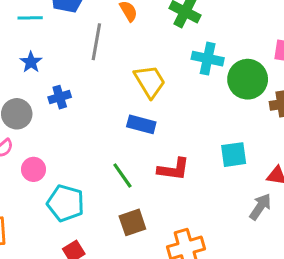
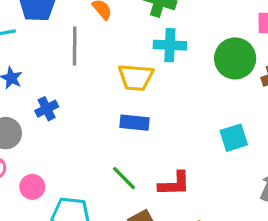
cyan cross: (208, 59) -> (170, 45), moved
yellow trapezoid: (150, 81) -> (136, 77), turned 135
red L-shape: (174, 169) -> (174, 184), moved

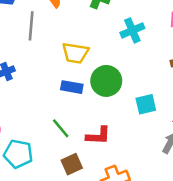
cyan cross: (170, 45) -> (132, 30), moved, turned -30
green circle: (235, 58) -> (106, 81), moved

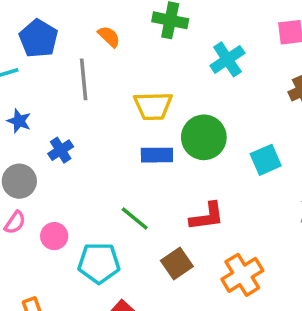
green line: (61, 128) -> (135, 219), moved

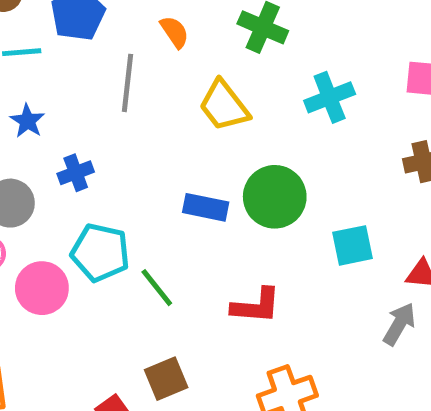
yellow trapezoid: (153, 106) -> (224, 106), moved, turned 42
pink circle: (54, 236) -> (42, 288), size x1.4
cyan pentagon: (99, 263) -> (100, 252), moved
brown square: (177, 264) -> (166, 379), moved

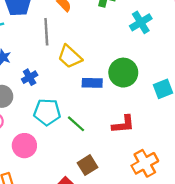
yellow trapezoid: (224, 106) -> (70, 57), moved
pink circle: (42, 288) -> (24, 146), moved

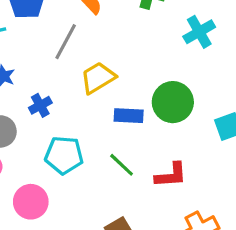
gray line: (46, 32) -> (66, 42), turned 30
yellow trapezoid: (70, 57) -> (98, 78), turned 105
green line: (76, 124) -> (122, 165), moved

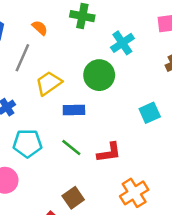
green circle: (173, 102) -> (99, 75), moved

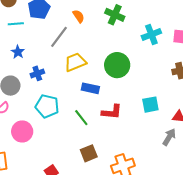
cyan cross: (122, 43) -> (151, 34), moved
red L-shape: (109, 152) -> (112, 112), moved
brown square: (73, 198) -> (89, 153), moved

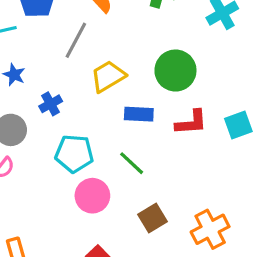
red L-shape: (112, 112) -> (191, 123), moved
pink circle: (22, 131) -> (92, 196), moved

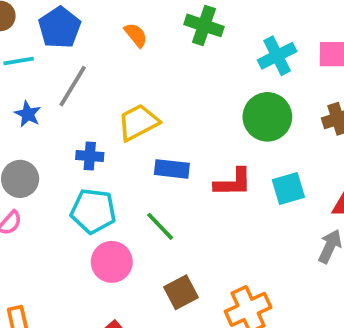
gray line: (76, 40) -> (73, 86), moved
green circle: (175, 71) -> (267, 117), moved
blue cross: (51, 104) -> (90, 156), moved, turned 30

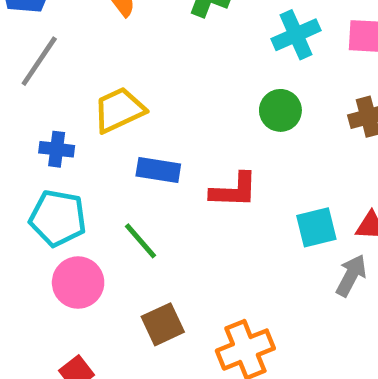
green circle: (267, 117) -> (280, 110), size x0.7
cyan square: (288, 189) -> (316, 227), moved

